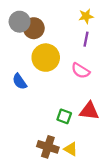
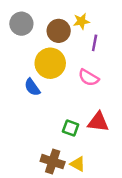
yellow star: (86, 16) -> (81, 21), moved
brown circle: (34, 28) -> (59, 31), moved
blue semicircle: (20, 82) -> (32, 87), moved

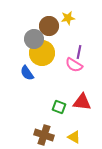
gray circle: (21, 24) -> (34, 39), moved
purple line: (95, 43) -> (79, 52), moved
yellow triangle: (78, 164) -> (74, 137), moved

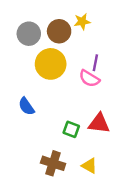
gray circle: (34, 39) -> (29, 34), moved
blue semicircle: (27, 73) -> (26, 106), moved

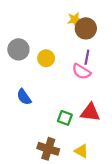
brown circle: (59, 31) -> (86, 28), moved
gray circle: (29, 34) -> (18, 49), moved
yellow circle: (51, 64) -> (46, 58), size x0.6

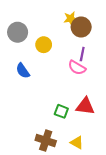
gray circle: (18, 49) -> (18, 32), moved
yellow circle: (46, 58) -> (44, 45), moved
blue semicircle: (24, 97) -> (23, 71), moved

